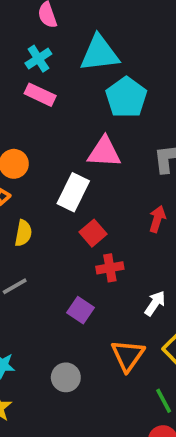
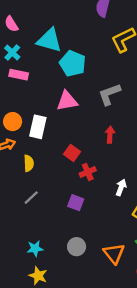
cyan triangle: (99, 53) -> (49, 40), turned 36
white rectangle: (73, 192) -> (38, 127), moved
orange triangle: (128, 355) -> (114, 253), moved

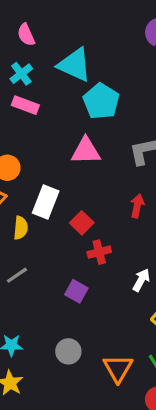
white rectangle: (38, 127) -> (46, 202), moved

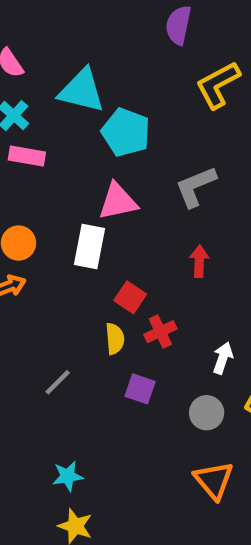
white rectangle: (46, 202) -> (89, 246), moved
yellow semicircle: (21, 228) -> (115, 339), moved
gray circle: (68, 351) -> (207, 413), moved

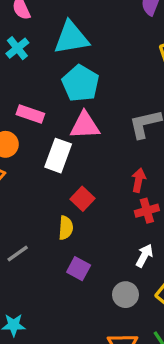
cyan triangle: (82, 91) -> (71, 38), turned -33
cyan pentagon: (126, 132) -> (81, 83), moved
pink rectangle: (27, 156) -> (30, 114), moved
red cross: (160, 332) -> (147, 211), moved

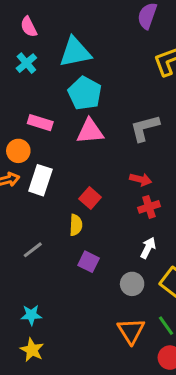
white rectangle: (58, 156) -> (40, 180), moved
red arrow: (139, 180) -> (141, 179), turned 95

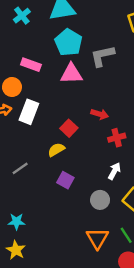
gray L-shape: (145, 128) -> (102, 56), moved
red arrow: (141, 179) -> (100, 114), moved
yellow semicircle: (76, 225) -> (56, 150), turned -126

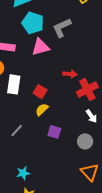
red square: (69, 128) -> (40, 92), moved
red cross: (117, 138) -> (87, 90), size x1.5
white arrow: (114, 171) -> (91, 116), turned 128

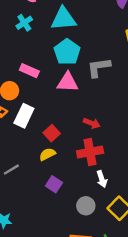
red cross: (87, 90) -> (90, 152), moved

